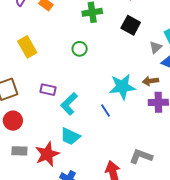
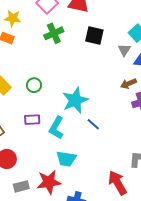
green circle: (80, 49) -> (34, 85), moved
cyan star: (122, 87) -> (75, 100), moved
red star: (47, 154) -> (49, 182), turned 30

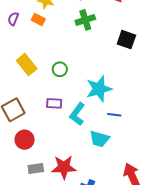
black square: (94, 35) -> (126, 40), moved
blue line: (93, 124) -> (114, 115), turned -40
cyan trapezoid: (66, 159) -> (100, 139), moved

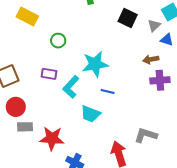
yellow rectangle: (27, 65) -> (27, 17), moved, turned -30
gray rectangle: (36, 169) -> (25, 127), moved

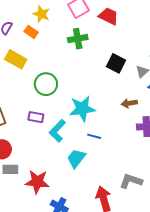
green circle: (58, 41) -> (46, 84), size x1.5
brown arrow: (151, 59) -> (129, 103), moved
cyan trapezoid: (90, 114) -> (76, 158), turned 105

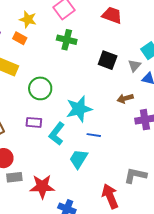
red trapezoid: (109, 16) -> (112, 15), moved
green cross: (78, 39) -> (67, 40), turned 30

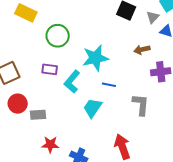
gray L-shape: (135, 175) -> (141, 105), moved, turned 80
gray rectangle: (14, 177) -> (38, 115), moved
red star: (42, 187) -> (50, 145), moved, size x0.7

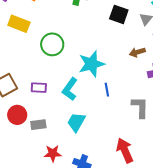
purple rectangle: (50, 69) -> (39, 88), moved
blue line: (109, 85) -> (107, 90), turned 72
cyan trapezoid: (92, 108) -> (76, 122), moved

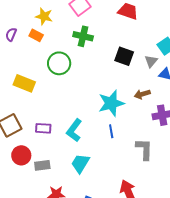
yellow rectangle: (19, 24) -> (24, 83), moved
green circle: (52, 44) -> (59, 63), moved
cyan star: (92, 64) -> (111, 103), moved

